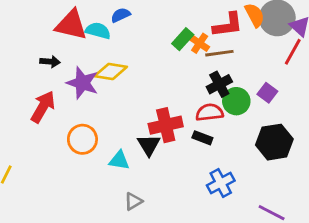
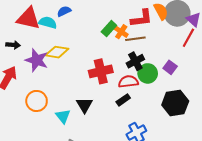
red cross: (166, 125) -> (101, 71), moved
black rectangle: (202, 138) -> (123, 100), turned -56
cyan triangle: (119, 160) -> (63, 116), turned 42

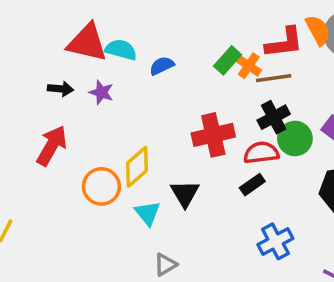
blue semicircle: (64, 11) -> (162, 66), moved
yellow diamond: (57, 52) -> (137, 167), moved, turned -50
purple star: (37, 60) -> (101, 92), moved, size x0.6

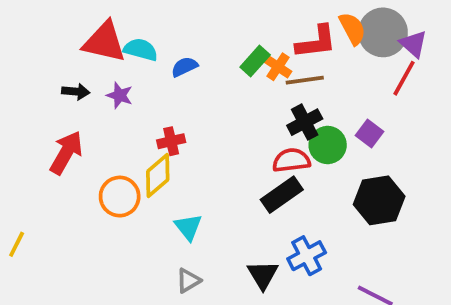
red cross: (213, 135) -> (171, 141), moved, size x0.6
black rectangle: (252, 185) -> (282, 195), size x1.5
black triangle: (185, 194) -> (263, 275), moved
cyan triangle: (148, 213) -> (188, 227), moved

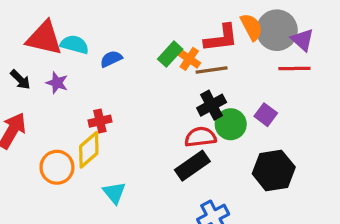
red line: (404, 78) -> (294, 68), turned 60
black arrow: (76, 92) -> (20, 80), turned 40

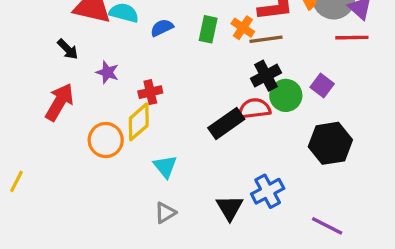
green rectangle: (170, 54) -> (208, 29), moved, turned -30
purple star: (57, 83) -> (107, 72), moved
black rectangle: (192, 166) -> (226, 123), moved

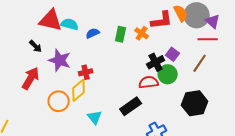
brown line: (266, 39) -> (200, 63), moved, turned -48
purple star: (107, 72) -> (60, 60), size x1.6
purple square: (322, 85) -> (173, 54), moved
black rectangle: (226, 123) -> (131, 106), moved

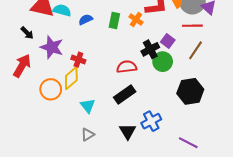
red line: (208, 39) -> (192, 26), moved
red cross: (86, 72) -> (78, 60), turned 32
red semicircle: (149, 82) -> (127, 67), moved

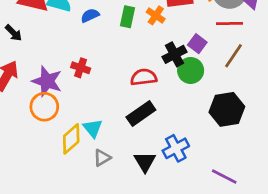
purple star: (52, 47) -> (47, 81), moved
yellow diamond: (71, 78) -> (71, 139), moved
gray triangle: (88, 134) -> (102, 158), moved

